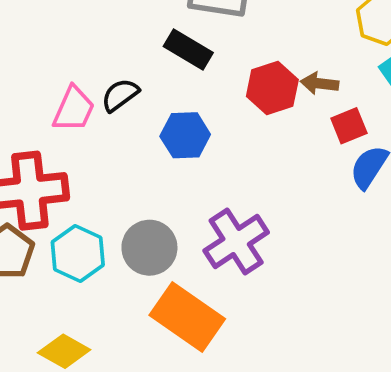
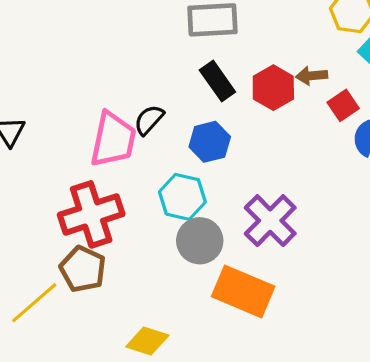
black rectangle: (188, 50) -> (217, 81), moved, turned 36
pink trapezoid: (74, 109) -> (113, 139), size x1.4
cyan hexagon: (78, 253) -> (182, 197), moved

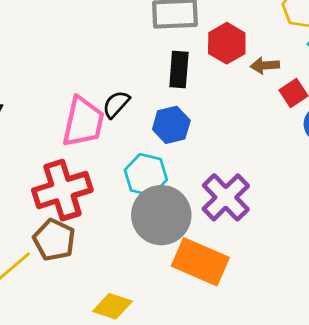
black rectangle: (217, 81) -> (179, 69), turned 39
red hexagon: (273, 88) -> (227, 43), moved
gray circle: (200, 241) -> (161, 215), size x1.4

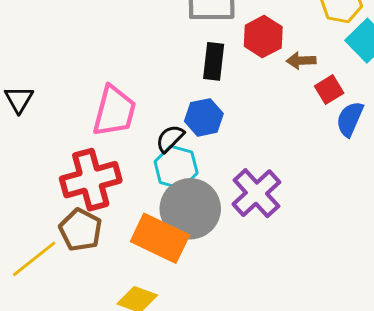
black semicircle: (116, 104) -> (170, 138), moved
orange rectangle: (200, 262) -> (160, 238), moved

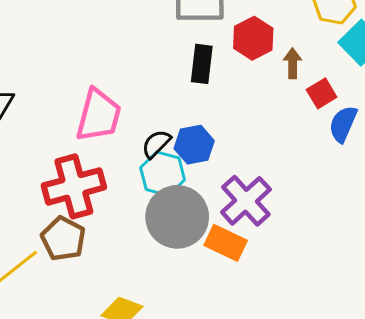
brown arrow: (301, 61) -> (293, 63), turned 92
blue hexagon: (204, 117) -> (194, 145), moved
orange rectangle: (160, 238) -> (226, 243), moved, size x0.7

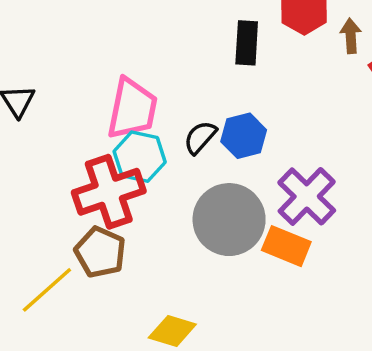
cyan hexagon: (163, 174) -> (140, 157), moved

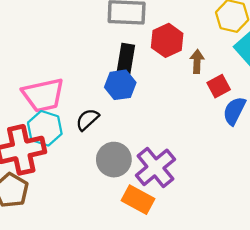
pink trapezoid: (132, 109) -> (43, 95), turned 60
blue hexagon: (244, 136) -> (120, 85), moved
gray circle: (229, 220) -> (114, 160), moved, size x0.7

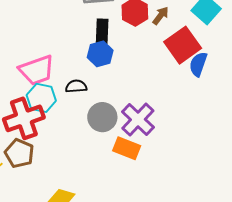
brown arrow: (197, 61) -> (161, 16), moved, turned 42
red square: (219, 86) -> (183, 45), size x1.8
black semicircle: (87, 120) -> (76, 86), turned 45

